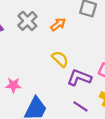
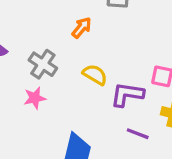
gray cross: (27, 21) -> (43, 64), moved
pink star: (13, 85) -> (35, 98), moved

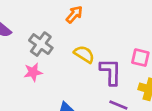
purple L-shape: (127, 94) -> (111, 72), turned 80

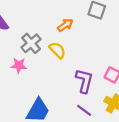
yellow semicircle: (84, 54) -> (57, 50), moved

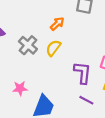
yellow semicircle: (57, 50) -> (53, 48), turned -91
pink star: (19, 65) -> (20, 88), moved

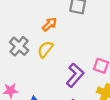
purple L-shape: (82, 73) -> (75, 75), turned 35

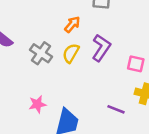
purple L-shape: (75, 75) -> (101, 48), moved

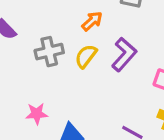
gray cross: (41, 53) -> (49, 52), turned 35

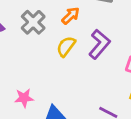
gray cross: (49, 52) -> (33, 22), moved, turned -30

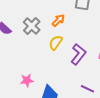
purple L-shape: (99, 44) -> (78, 54), moved

